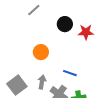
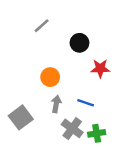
red star: (86, 32) -> (100, 68), moved
gray arrow: (42, 82) -> (56, 104), moved

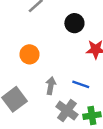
orange circle: (50, 77) -> (29, 54), moved

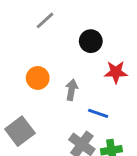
gray arrow: (51, 86) -> (72, 90), moved

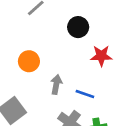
gray arrow: (72, 90) -> (56, 84), moved

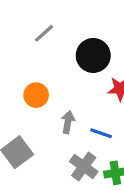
black circle: (78, 27) -> (93, 55), size x1.4

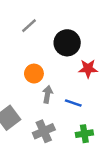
orange circle: (36, 95) -> (34, 74), moved
gray cross: (84, 166) -> (44, 131), moved, turned 30

